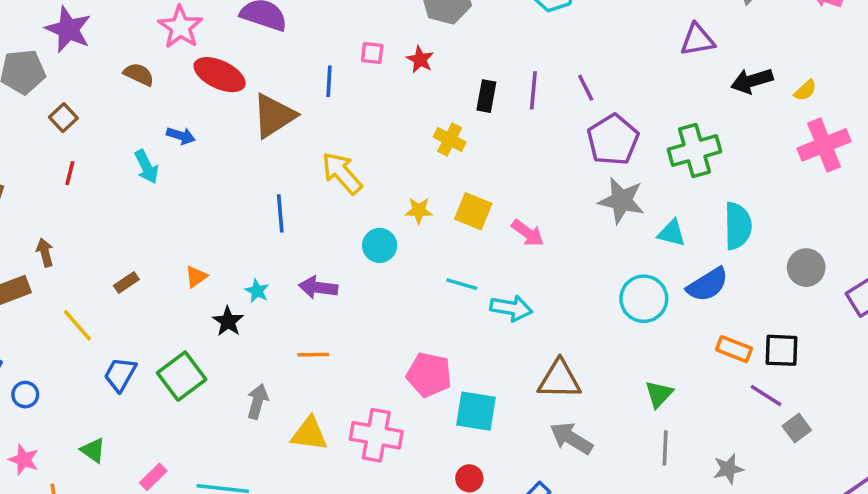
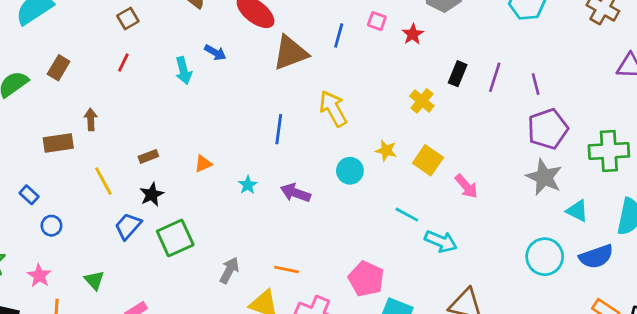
black star: (228, 321) -> (152, 194), moved
orange line: (313, 355) -> (287, 270), moved

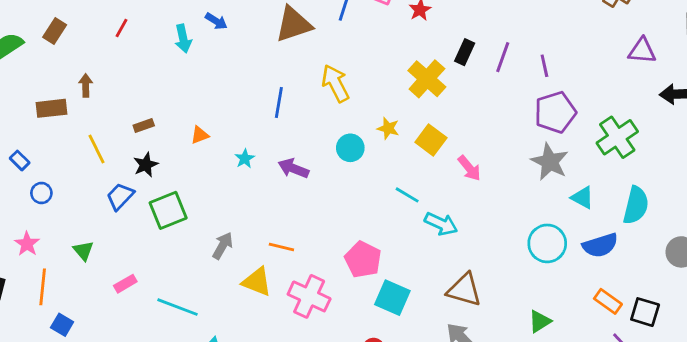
yellow cross: (422, 101) -> (427, 79), size x1.5
green cross: (609, 151) -> (617, 137), turned -33

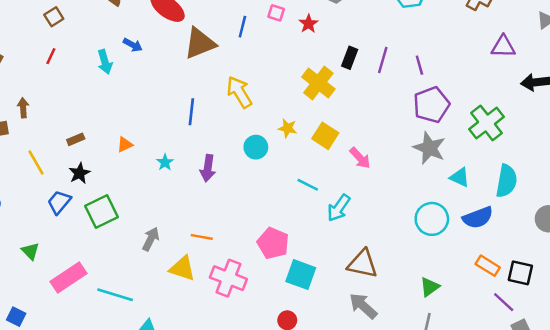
purple arrow: (293, 168) -> (208, 168), turned -100
cyan arrow: (441, 224) -> (339, 208), turned 104
pink rectangle: (125, 284) -> (69, 277), size x1.8

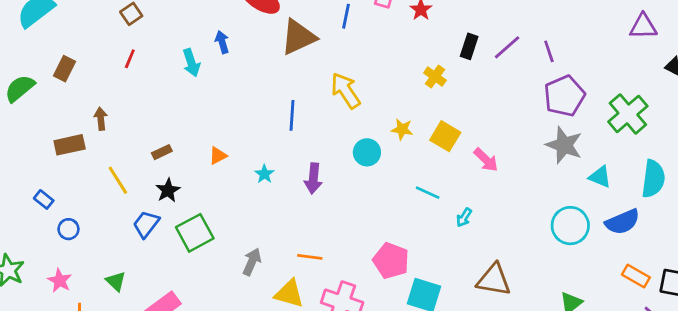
blue arrow: (133, 45) -> (222, 42), turned -132
purple line: (383, 60) -> (507, 47), turned 35
yellow cross: (318, 83) -> (435, 77), size x0.6
cyan arrow: (339, 208) -> (464, 217), size x0.6

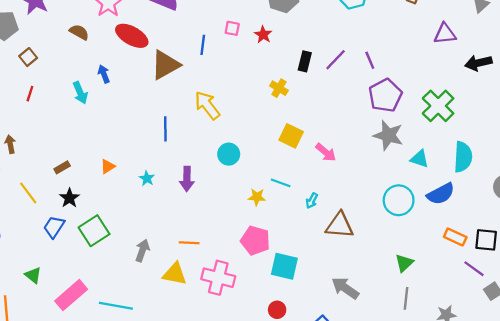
yellow star: (402, 129) -> (257, 197), moved
brown triangle: (494, 280) -> (340, 225), moved

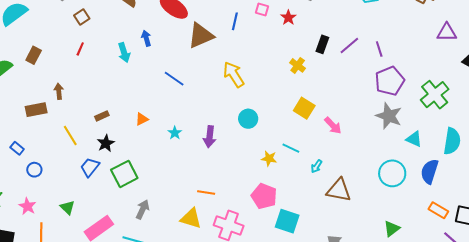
blue line: (165, 129) -> (174, 79), moved, turned -60
blue semicircle: (441, 194) -> (430, 171), turned 130
gray arrow: (142, 250) -> (143, 209), moved

